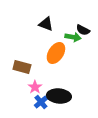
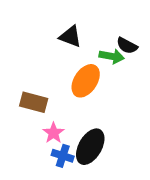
black ellipse: (59, 96) -> (90, 147), turned -65
blue cross: (41, 102) -> (63, 156), turned -32

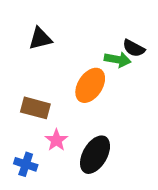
black triangle: (70, 36) -> (40, 39), moved, turned -35
blue cross: (63, 156) -> (26, 164), moved

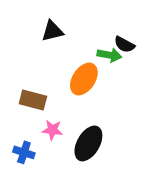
black triangle: (40, 39) -> (52, 31), moved
pink star: (56, 140) -> (52, 130), turned -30

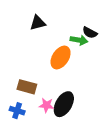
brown rectangle: (33, 100) -> (27, 87), moved
pink star: (52, 130) -> (46, 105), moved

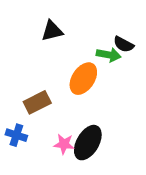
brown rectangle: (27, 87) -> (37, 102), moved, turned -42
blue cross: (17, 111) -> (16, 135), moved

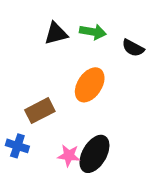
green arrow: (109, 55) -> (93, 32), moved

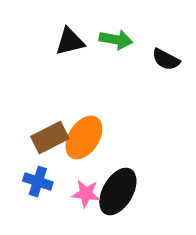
orange ellipse: (90, 85) -> (84, 138), moved
blue cross: (17, 146) -> (38, 182), moved

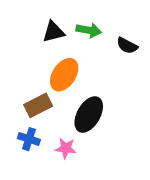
orange ellipse: (84, 138) -> (64, 75), moved
black ellipse: (118, 192) -> (89, 115), moved

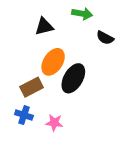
green arrow: (89, 30) -> (82, 14), moved
black ellipse: (89, 115) -> (73, 78), moved

